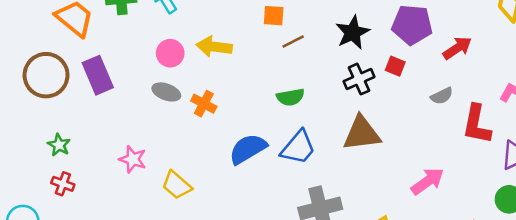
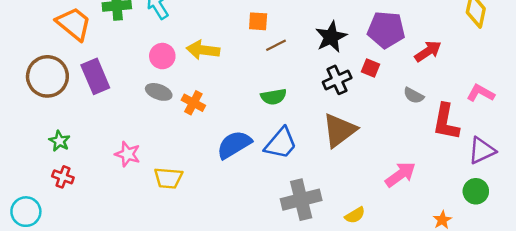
gray semicircle: (442, 96) -> (414, 96), turned 54
brown triangle: (362, 133) -> (339, 130), turned -30
yellow trapezoid: (177, 185) -> (168, 178), turned -36

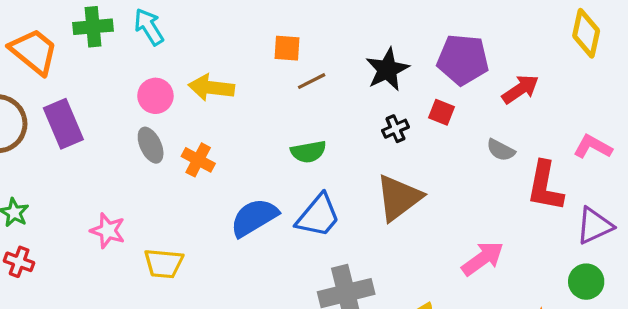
black cross: (337, 80) -> (395, 129), size x0.7
gray ellipse: (159, 92) -> (151, 145), turned 45

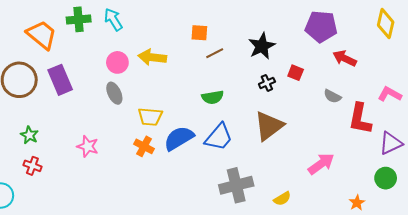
purple pentagon: (463, 60) -> (321, 27), moved
red arrow: (520, 89) -> (345, 58), turned -120
orange cross: (198, 160) -> (144, 146), moved
yellow trapezoid: (164, 263) -> (150, 117), moved

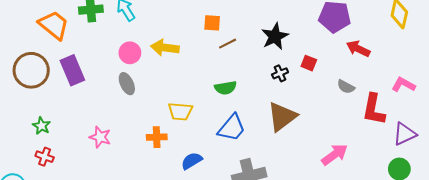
yellow trapezoid: (150, 117) -> (180, 111), moved
blue semicircle: (179, 138) -> (192, 161), moved, size x0.7
orange cross: (144, 146) -> (157, 137), turned -30

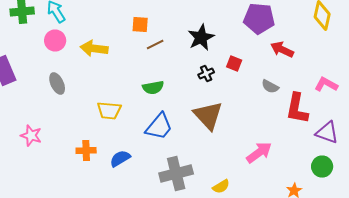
pink circle: (130, 53) -> (55, 40), moved
brown triangle: (282, 117) -> (208, 116), turned -36
purple triangle: (404, 134) -> (327, 132), turned 45
orange cross: (157, 137) -> (86, 150), moved

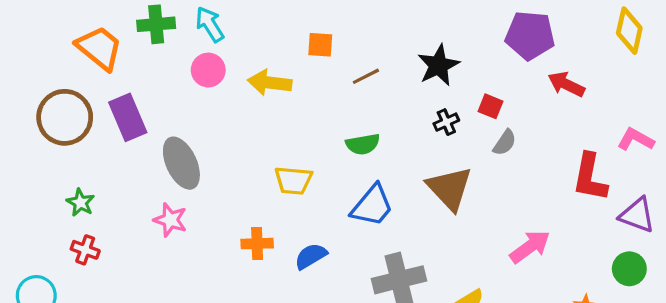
orange square: (140, 24) -> (320, 45), moved
gray ellipse: (57, 84) -> (181, 163), moved, size x1.5
gray semicircle: (270, 86) -> (505, 143), moved, turned -84

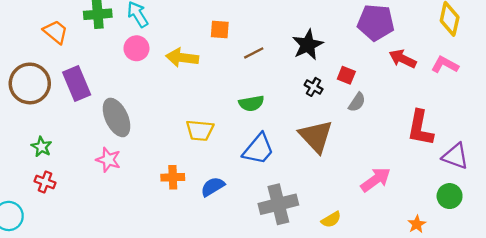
orange trapezoid: (99, 48) -> (56, 32), size x0.7
black cross: (446, 122) -> (314, 87), turned -36
pink L-shape: (636, 139) -> (445, 65), moved

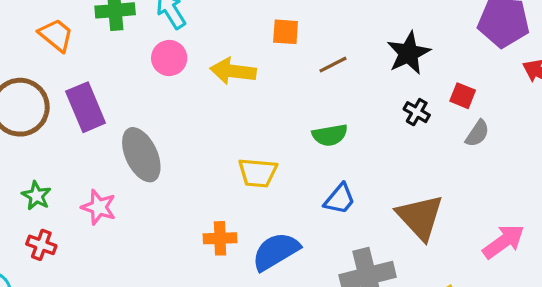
brown triangle: (316, 136) -> (420, 217), moved
blue trapezoid: (258, 149) -> (340, 199), size x0.7
pink star: (108, 160) -> (99, 207), moved
blue semicircle: (213, 187) -> (276, 251), size x1.4

